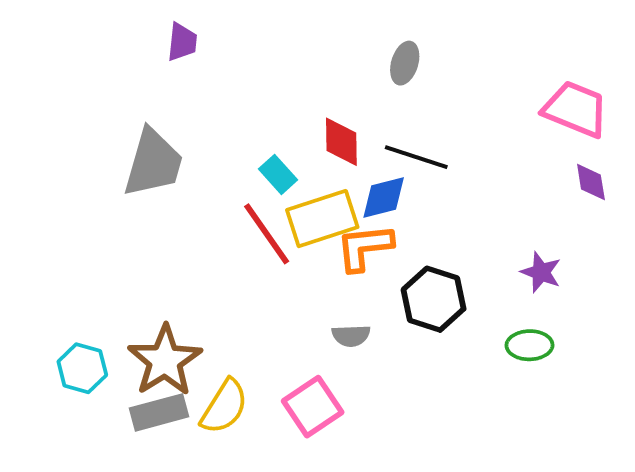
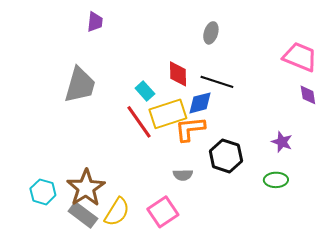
gray rectangle: (159, 412) -> (83, 215), turned 52

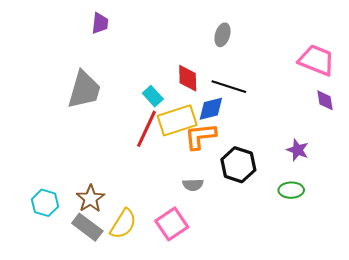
red line: (139, 122) -> (146, 129), turned 60
brown star: (86, 188) -> (90, 199), size x0.7

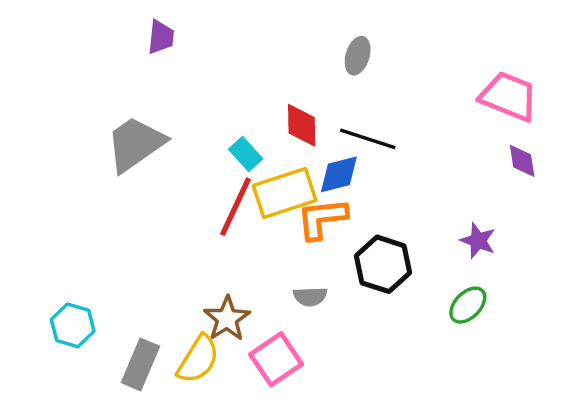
gray trapezoid: (84, 90) -> (135, 144), turned -141
green ellipse: (291, 190) -> (468, 305), turned -45
brown star: (90, 199) -> (227, 319), moved
gray rectangle: (87, 227) -> (140, 364), turned 76

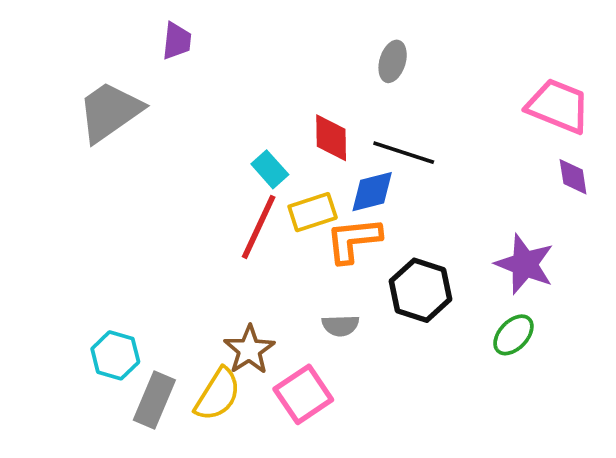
gray trapezoid: (135, 144) -> (110, 112), moved
yellow rectangle: (285, 193) -> (313, 212), size x0.7
purple star: (478, 241) -> (525, 264), size x1.5
cyan hexagon: (73, 325) -> (115, 355), moved

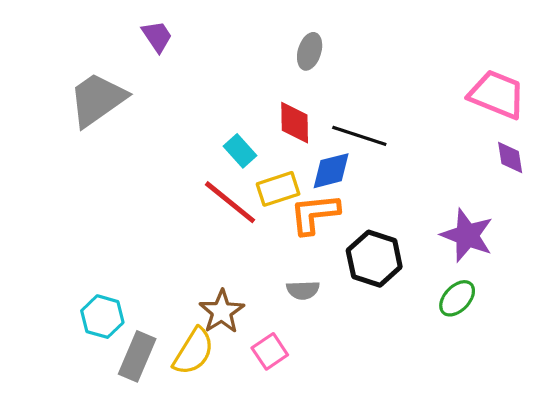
purple trapezoid: (177, 41) -> (157, 36), turned -40
gray ellipse: (393, 61) -> (310, 51), moved
red line: (259, 227) -> (230, 202), turned -76
pink square: (303, 394) -> (270, 351), size x0.7

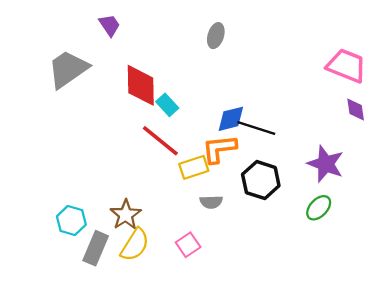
red diamond: (295, 123) -> (141, 85), moved, size x1.4
black line: (359, 136) -> (256, 128), moved
yellow rectangle: (278, 189) -> (194, 167), moved
brown star: (222, 312) -> (126, 215), moved

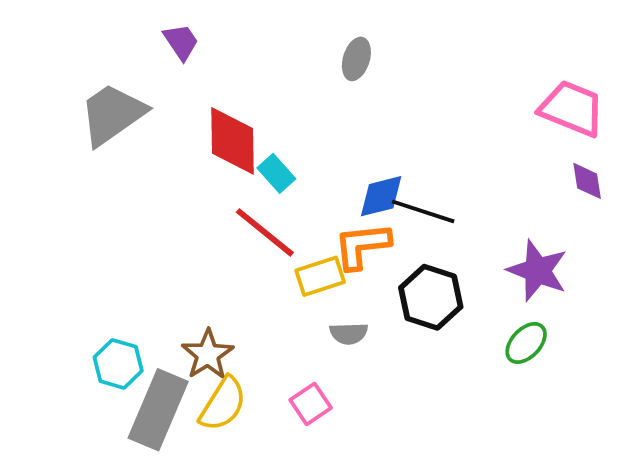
gray rectangle: (96, 248) -> (158, 410), size x1.4

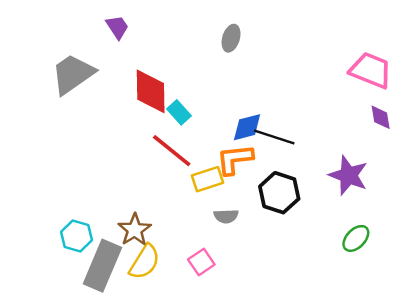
green ellipse: (526, 343) -> (356, 238), moved

